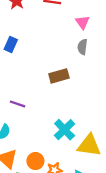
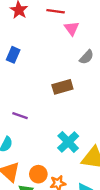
pink triangle: (82, 22) -> (72, 28), moved
gray semicircle: (82, 47) -> (87, 57), turned -144

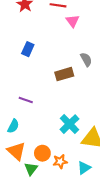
blue rectangle: (13, 55) -> (28, 49), moved
gray semicircle: (87, 57) -> (86, 59), moved, turned -72

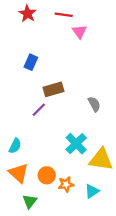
gray semicircle: (86, 59) -> (94, 104), moved
brown rectangle: (64, 74) -> (53, 89), moved
purple line: (26, 100) -> (39, 110), moved, turned -64
green triangle: (31, 169) -> (30, 201), moved

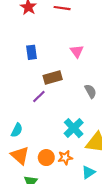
pink triangle: (80, 32) -> (77, 51), moved
blue rectangle: (31, 62) -> (32, 52), turned -32
orange star: (66, 184) -> (65, 158), moved

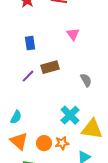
pink triangle: (77, 51) -> (73, 34), moved
purple line: (39, 96) -> (28, 76), moved

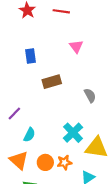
purple line: (28, 76) -> (14, 114), moved
cyan semicircle: (16, 117) -> (29, 135), moved

